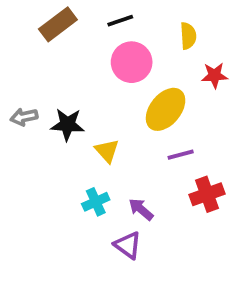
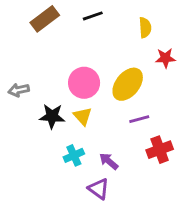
pink circle: (132, 62) -> (84, 83), moved
black star: (67, 124) -> (52, 116), moved

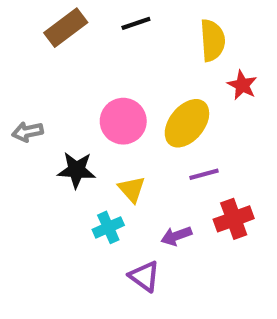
yellow semicircle: (145, 28) -> (212, 40), size x1.4
red star: (165, 58) -> (242, 85), turned 30
yellow triangle: (83, 116) -> (132, 189), moved
purple arrow: (109, 161) -> (176, 236), moved, turned -60

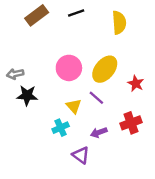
red star: (242, 85) -> (136, 83), moved
black star: (76, 170) -> (27, 95), moved
purple line: (204, 174) -> (96, 98), moved, turned 56

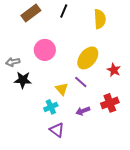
black line: (76, 13) -> (64, 11), turned -48
pink circle: (69, 68) -> (45, 50), moved
purple triangle: (81, 155) -> (57, 130), moved

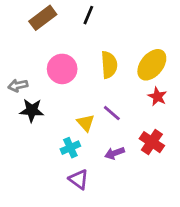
yellow semicircle: (100, 19) -> (109, 65), moved
yellow ellipse: (88, 58) -> (152, 65), moved
red cross: (110, 103) -> (152, 142), turned -36

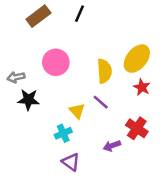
yellow semicircle: (109, 65) -> (104, 71), moved
purple arrow: (115, 153) -> (112, 146), moved

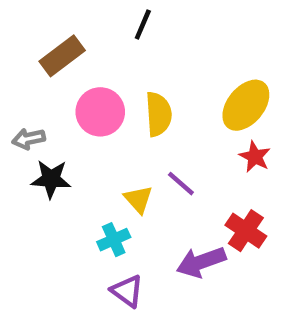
brown rectangle: (38, 16) -> (62, 56), moved
yellow semicircle: (104, 71) -> (158, 114), moved
purple arrow: (112, 146) -> (201, 262), size x1.5

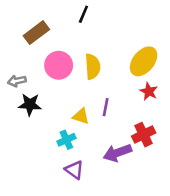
purple line: (181, 184) -> (106, 107), turned 60
yellow triangle: (138, 199) -> (81, 116), turned -30
red cross: (246, 231) -> (144, 135), turned 30

